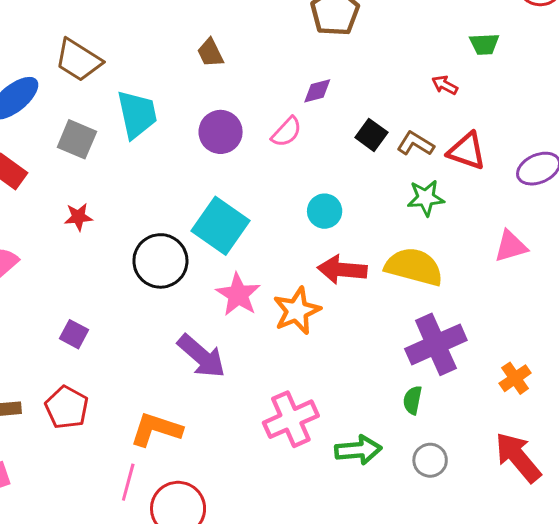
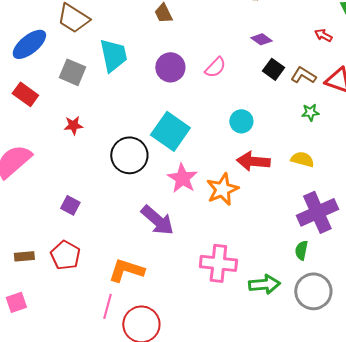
purple diamond: (317, 91) -> (261, 39), moved, turned 50
green star: (426, 198) -> (310, 112), size x0.7
yellow semicircle: (414, 267) -> (302, 159), size x0.6
pink cross: (291, 419) -> (218, 263), turned 30
gray circle: (430, 460) -> (313, 291), size x1.6

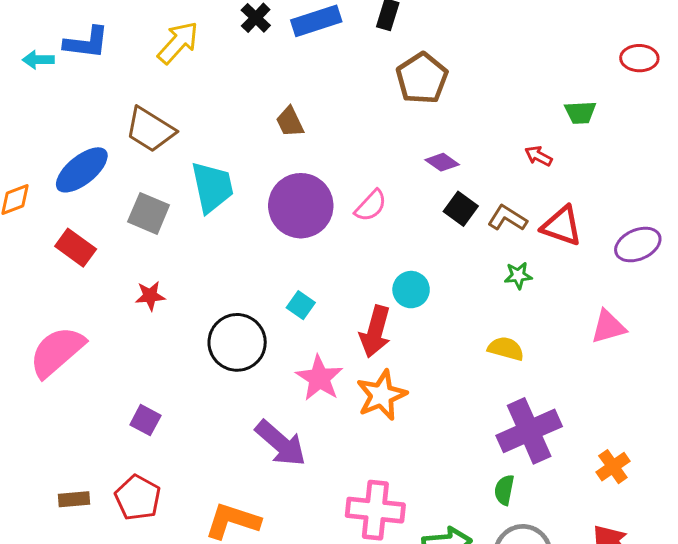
purple circle: (170, 67) -> (301, 206), size x1.4
cyan square: (170, 131) -> (301, 305), size x0.5
red arrow: (253, 161) -> (375, 332), moved, turned -80

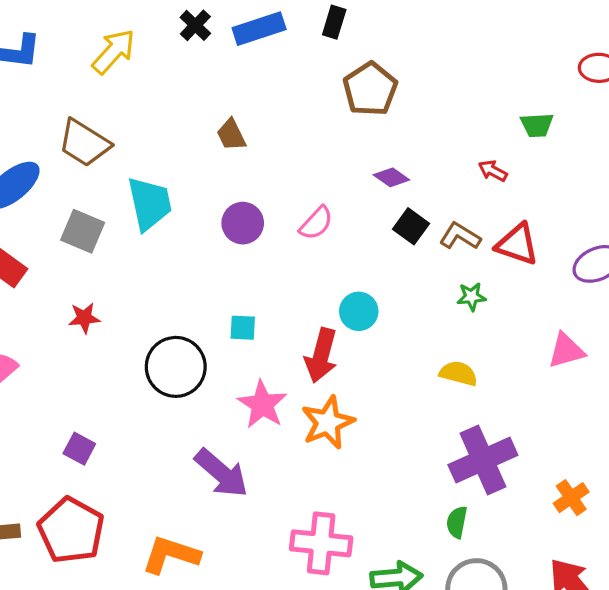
purple circle: (301, 206) -> (243, 223), size x0.6
cyan square: (301, 305) -> (243, 328), turned -32
red pentagon: (138, 498) -> (71, 530), size x1.4

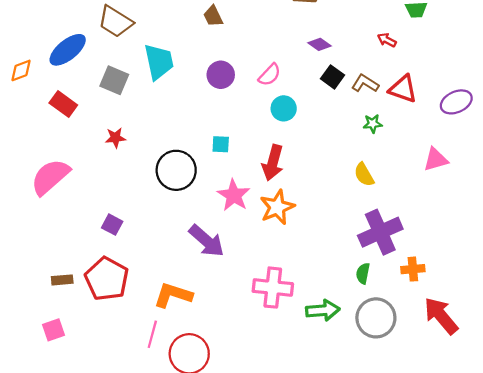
cyan circle: (359, 311) -> (284, 108), moved
yellow semicircle: (458, 373) -> (364, 175), turned -135
orange cross: (571, 498) -> (413, 269), moved, turned 30

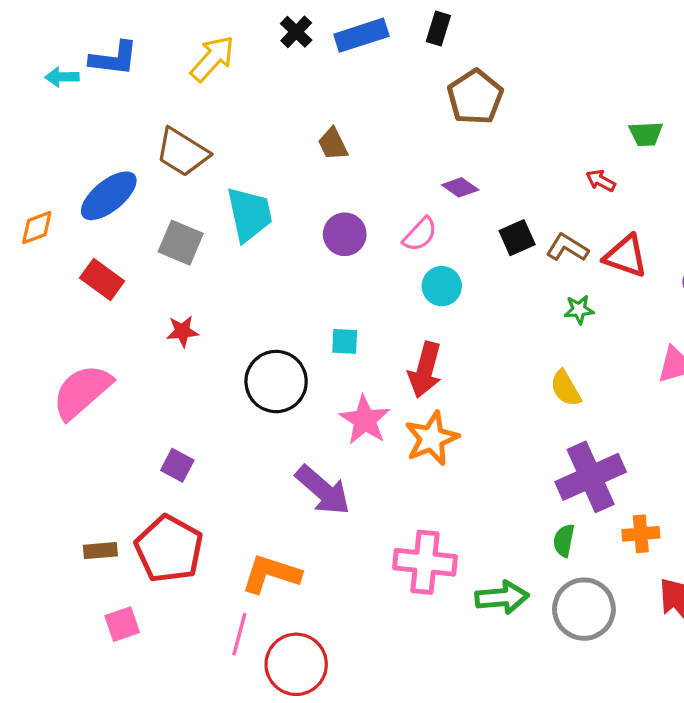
purple diamond: (319, 44) -> (460, 187), moved
black square: (333, 77) -> (517, 238), turned 30
pink square: (54, 330) -> (122, 624), moved

